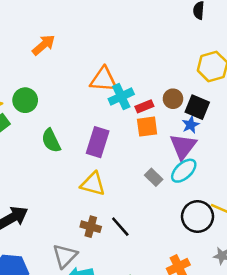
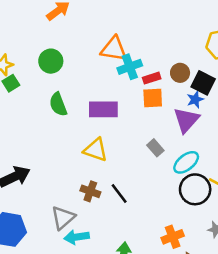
green circle: (25, 100) -> (51, 61), moved
purple rectangle: (98, 142) -> (103, 109), turned 68
cyan ellipse: (184, 171) -> (186, 162), moved

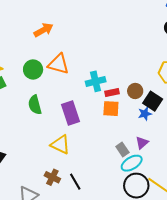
orange triangle: (114, 49) -> (58, 64), moved
purple rectangle: (103, 109) -> (70, 113), turned 65
purple triangle: (186, 120) -> (142, 143), moved, size x0.6
gray rectangle: (155, 148) -> (122, 149), moved

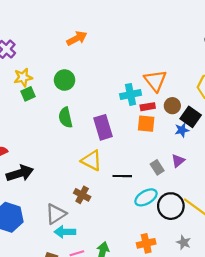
orange triangle: (58, 64) -> (155, 81), moved, turned 35
cyan ellipse: (132, 163) -> (146, 197), moved
black line: (75, 182) -> (122, 176), moved, turned -60

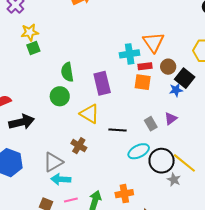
green circle: (65, 80) -> (60, 96), moved
gray star: (184, 242) -> (174, 180), moved
orange cross: (146, 243) -> (124, 194), moved

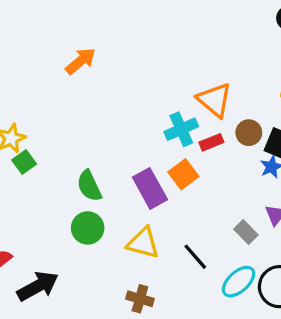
orange square: (143, 82) -> (183, 174), moved, turned -30
black line: (117, 130) -> (195, 257), turned 60

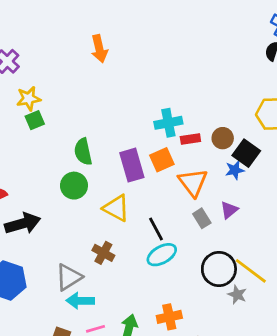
orange arrow: (81, 61) -> (99, 49), turned 104
orange triangle: (215, 100) -> (193, 183), moved
cyan ellipse: (239, 282) -> (162, 255), moved

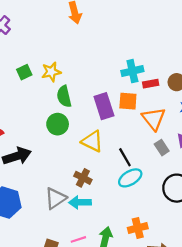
yellow star: (29, 99) -> (51, 72), moved
orange square: (162, 160) -> (128, 101), turned 30
cyan arrow: (80, 301) -> (80, 202), moved

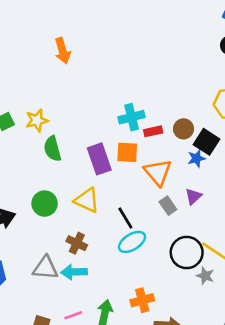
green circle: (58, 124) -> (45, 204), moved
gray triangle: (55, 198) -> (45, 268), turned 40

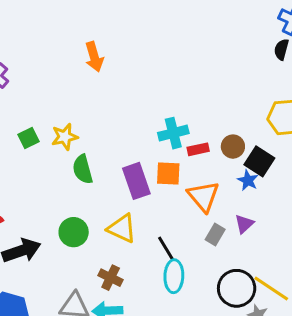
blue star: (197, 158) -> (248, 180), turned -30
gray rectangle: (168, 206) -> (215, 235), turned 66
cyan ellipse: (132, 242) -> (174, 276), turned -56

